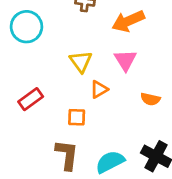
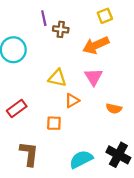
yellow triangle: (81, 62) -> (57, 78), turned -42
brown L-shape: (67, 155) -> (29, 154), moved

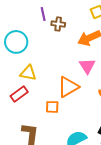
yellow triangle: (57, 78) -> (28, 73), moved
orange triangle: (72, 101) -> (68, 87), size x1.6

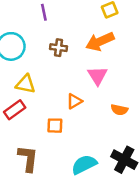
brown cross: (58, 24) -> (58, 48), moved
orange triangle: (68, 87) -> (74, 101), size x0.6

